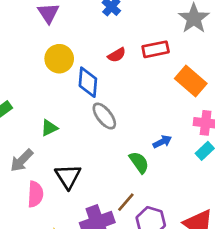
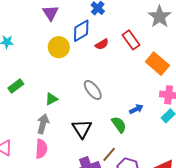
red rectangle: (156, 49) -> (131, 40), turned 66
blue diamond: (88, 82) -> (81, 31), moved, turned 55
gray arrow: (22, 160) -> (43, 124), moved, turned 150
black triangle: (68, 176) -> (82, 129), moved

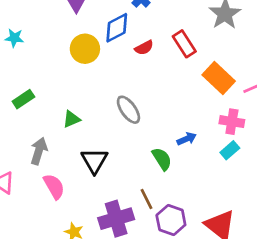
gray arrow: (43, 124) -> (39, 151), moved
black triangle: (82, 129) -> (94, 161), moved
pink semicircle: (41, 149) -> (54, 186), turned -36
brown line: (109, 154) -> (146, 199), turned -70

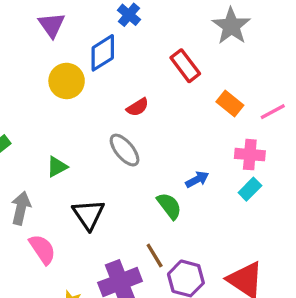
red semicircle: (144, 48) -> (138, 107), moved
orange rectangle: (219, 78) -> (230, 103), size x0.7

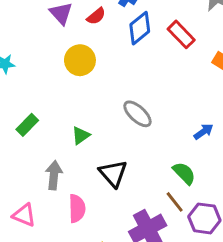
blue diamond: (103, 53) -> (140, 28), moved
red semicircle: (138, 107) -> (96, 16), moved
green semicircle: (169, 206) -> (184, 173), moved
pink semicircle: (42, 249) -> (77, 208), turned 40

